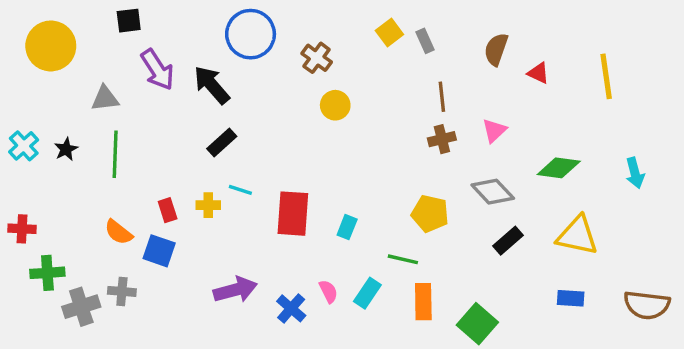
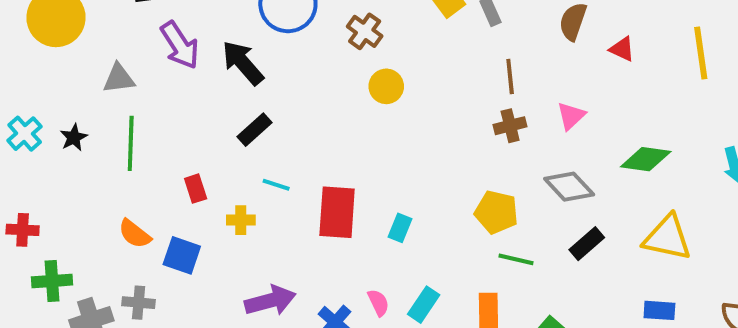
yellow cross: (208, 205) -> (241, 220), moved
red rectangle: (168, 210) -> (196, 189), moved
green line: (403, 259) -> (516, 259), moved

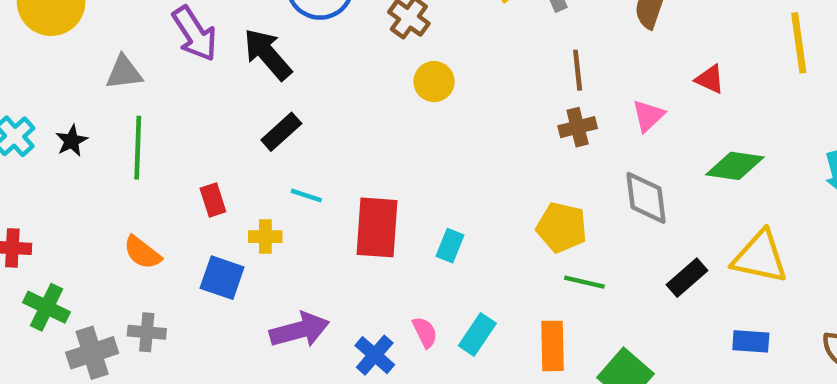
red triangle: (622, 49) -> (710, 79), moved
gray diamond: (569, 187) -> (646, 198), turned 36
black rectangle: (587, 244) -> (687, 278), moved
blue square: (182, 255) -> (222, 278), moved
green cross: (52, 281) -> (47, 307), turned 30

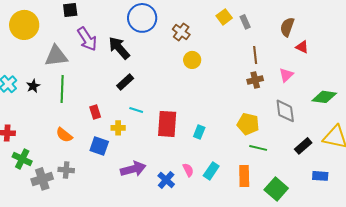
gray triangle: (124, 72) -> (56, 56), size x1.4
red triangle: (710, 79) -> (302, 47), moved
blue rectangle: (751, 341) -> (320, 176), moved

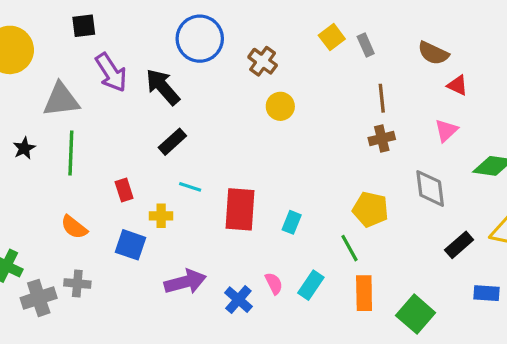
brown semicircle: (287, 27) -> (433, 53), turned -84
pink triangle: (286, 75) -> (446, 130), moved
green line: (258, 148) -> (350, 248), moved, turned 48

